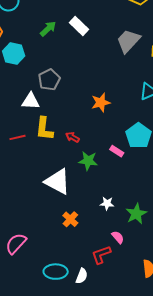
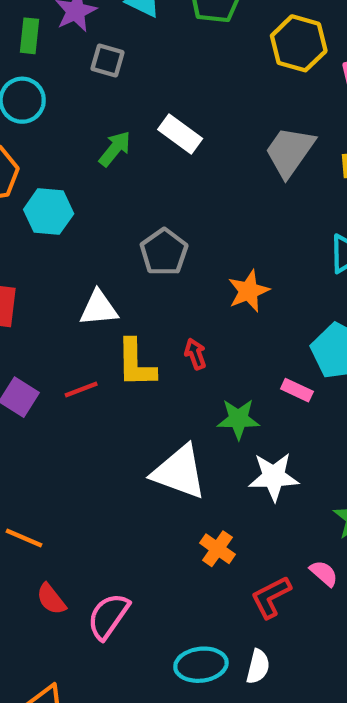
gray pentagon: (49, 80) -> (164, 252), moved
red arrow: (73, 137) -> (195, 354), moved, turned 48
white star: (107, 203) -> (274, 477), moved, size x1.6
red L-shape: (101, 255) -> (271, 597), moved

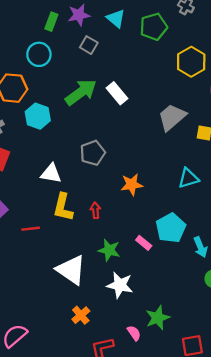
green arrow: (115, 149) -> (81, 92), size x1.6
red line: (81, 389) -> (31, 229), moved
pink semicircle: (324, 573) -> (134, 333), moved

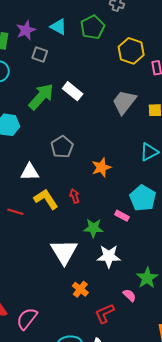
yellow L-shape: (63, 207) -> (46, 199), turned 145
red line: (31, 229) -> (15, 212), moved, turned 35
white triangle: (71, 270) -> (64, 252), turned 36

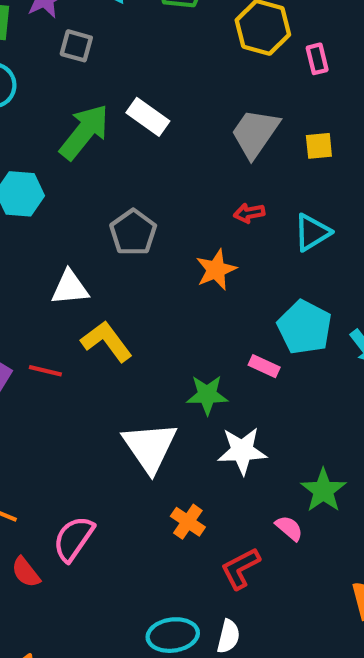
red arrow: (75, 196) -> (249, 213), moved, turned -80
pink semicircle: (27, 319) -> (73, 539), moved

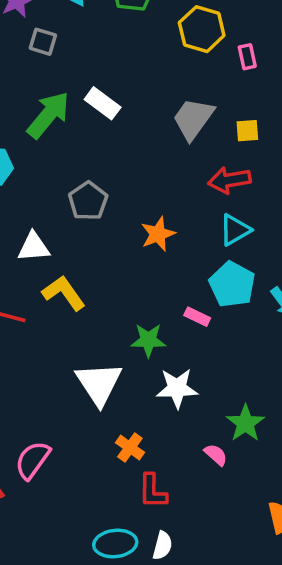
red arrow: (249, 213) -> (229, 180), moved, size x1.6
cyan triangle: (312, 232) -> (235, 230), moved
red L-shape: (240, 568) -> (153, 491), moved, turned -63

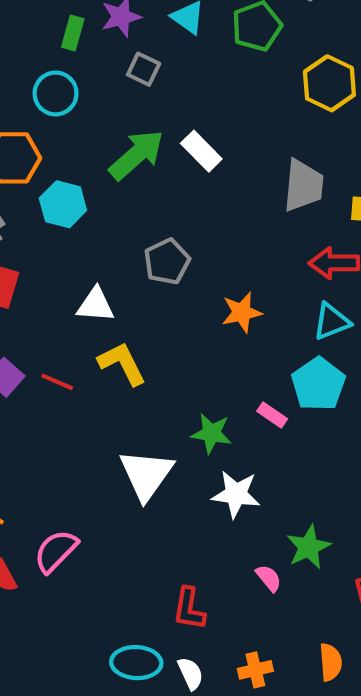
gray trapezoid: (193, 119) -> (303, 185), turned 141
orange cross: (130, 448) -> (255, 670), moved, turned 32
white semicircle: (162, 546) -> (191, 673), turned -48

